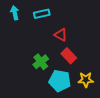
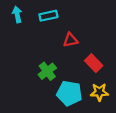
red triangle: (61, 35) -> (70, 40), turned -40
red rectangle: (69, 56) -> (94, 63), moved

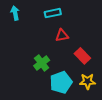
cyan rectangle: (48, 16) -> (53, 13), moved
cyan pentagon: (69, 93) -> (61, 82), turned -30

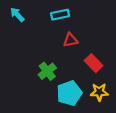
cyan arrow: (15, 13) -> (17, 15), turned -32

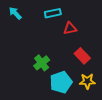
red triangle: (70, 40) -> (70, 28), moved

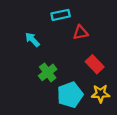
cyan arrow: (15, 13) -> (32, 40), moved

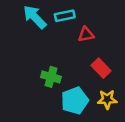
cyan arrow: (32, 40) -> (35, 17), moved, size x1.5
green cross: (48, 72) -> (51, 77), turned -36

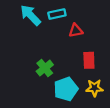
red rectangle: (101, 68) -> (89, 60), turned 42
green cross: (51, 77) -> (45, 68), turned 35

